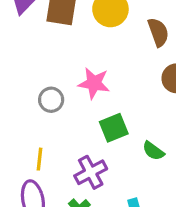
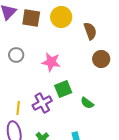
gray circle: (51, 100) -> (16, 55), moved
purple cross: (91, 172) -> (42, 103), moved

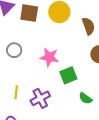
green square: (63, 89) -> (68, 75), moved
yellow line: (18, 108) -> (16, 92), moved

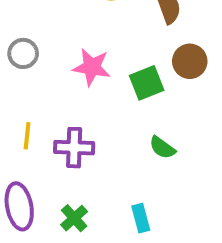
green square: (68, 75) -> (147, 83), moved
purple cross: (40, 98) -> (74, 148), turned 30

